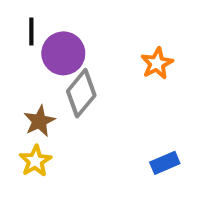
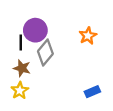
black line: (31, 31) -> (21, 42), moved
brown star: (39, 121) -> (22, 68), turned -30

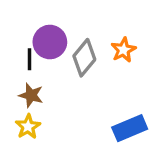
gray diamond: (45, 53) -> (84, 58), moved
blue rectangle: (92, 92) -> (130, 128), size x1.5

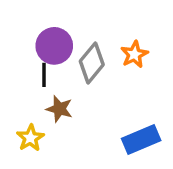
black line: (30, 59) -> (44, 75), moved
brown star: (31, 95) -> (59, 109), moved

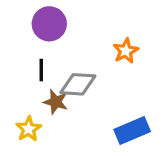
purple circle: (54, 46) -> (49, 24), moved
gray diamond: (92, 63) -> (78, 84), moved, turned 54

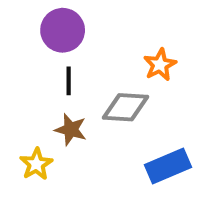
black line: (41, 70) -> (69, 81), moved
gray diamond: (78, 84) -> (125, 107), moved

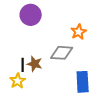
black line: (69, 81) -> (23, 65), moved
blue rectangle: (168, 166) -> (83, 82), turned -70

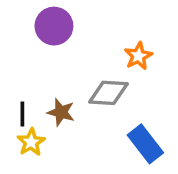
black line: (23, 65) -> (22, 114), moved
blue rectangle: (83, 82) -> (145, 144), turned -35

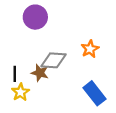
orange star: (138, 56) -> (90, 49), moved
gray diamond: (108, 93) -> (54, 60), moved

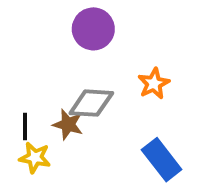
purple circle: (35, 17) -> (93, 29), moved
yellow star: (20, 92) -> (35, 158), turned -30

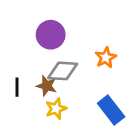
purple circle: (93, 29) -> (51, 35), moved
yellow star: (35, 158) -> (56, 109), moved, turned -30

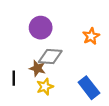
orange star: (106, 58) -> (91, 36), moved
black line: (17, 87) -> (14, 78), moved

